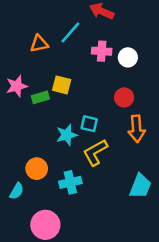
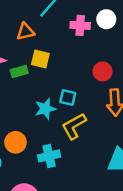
orange triangle: (39, 44) -> (25, 32), moved
white circle: (128, 57) -> (106, 19), moved

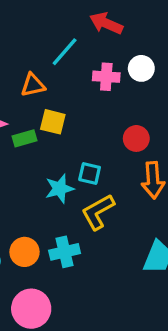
orange circle: (15, 142) -> (25, 252), moved

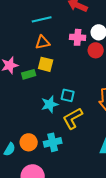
cyan line: (65, 52) -> (42, 19), moved, turned 36
orange triangle: (33, 85) -> (43, 42), moved
red circle: (136, 138) -> (96, 50), moved

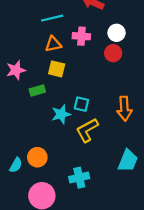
pink cross: (78, 37) -> (81, 36), moved
green rectangle: (29, 74) -> (37, 90), moved
cyan cross: (53, 142) -> (79, 178), moved

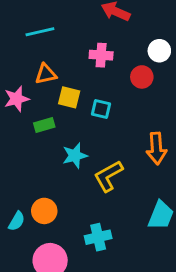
cyan line: (52, 18) -> (40, 32), moved
white circle: (117, 33) -> (159, 51), moved
orange triangle: (53, 44) -> (46, 74), moved
cyan square: (81, 104) -> (101, 109), moved

